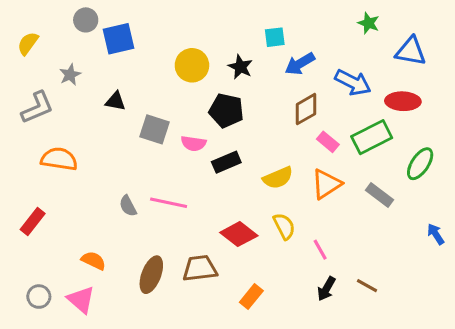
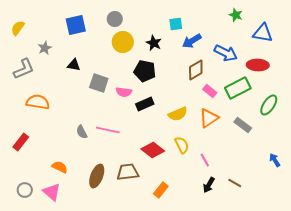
gray circle: (86, 20) -> (115, 19), moved
blue arrow: (436, 234) -> (275, 160), moved

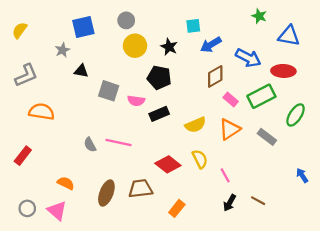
gray star: (45, 48) -> (62, 50), moved

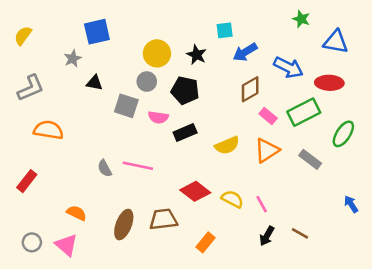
gray circle: (126, 20) -> (147, 82), moved
yellow semicircle: (200, 159) -> (232, 199), moved, turned -36

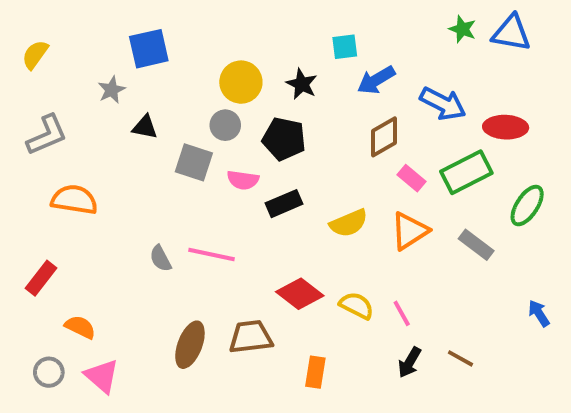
blue triangle: (336, 42) -> (511, 33), moved
orange semicircle: (77, 213) -> (80, 327), moved
orange rectangle: (205, 242) -> (315, 372), turned -30

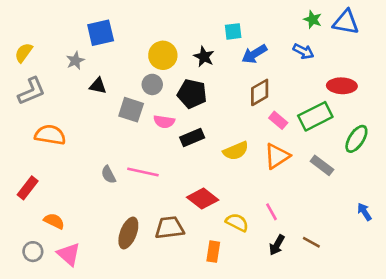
yellow semicircle: (35, 55) -> (24, 53), moved
blue arrow: (443, 104) -> (303, 51), moved, size x0.7
yellow semicircle: (357, 305) -> (237, 222), moved

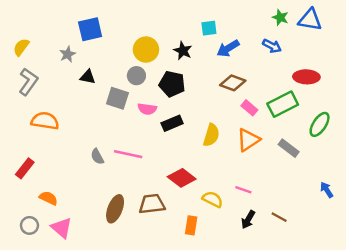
gray L-shape: (32, 91) -> (28, 82), turned -32
brown diamond: (260, 92) -> (233, 83), turned 50
yellow semicircle: (236, 151) -> (211, 135), turned -50
pink line: (272, 212) -> (243, 190), turned -42

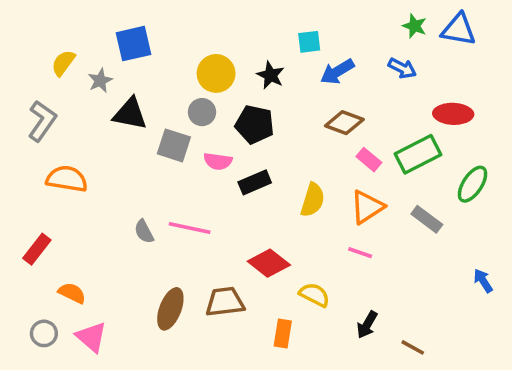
yellow semicircle: (21, 47) -> (63, 63), moved
black triangle: (88, 77) -> (130, 114), size x1.5
pink line: (243, 190) -> (360, 253), moved
brown line: (279, 217) -> (413, 347), moved

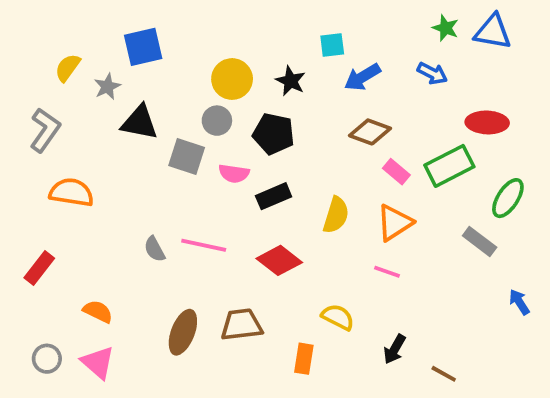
gray rectangle: (427, 219) -> (480, 242), moved
red diamond: (269, 263) -> (279, 260), moved
orange semicircle: (72, 293) -> (98, 311), moved

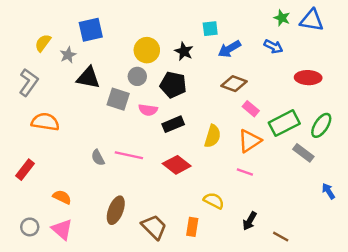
green rectangle: (449, 166) -> (284, 123), moved
brown trapezoid: (241, 325) -> (154, 227), moved, turned 52

